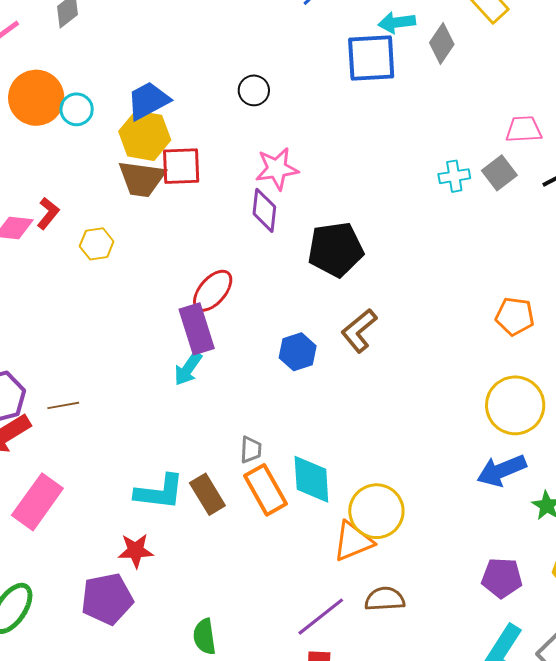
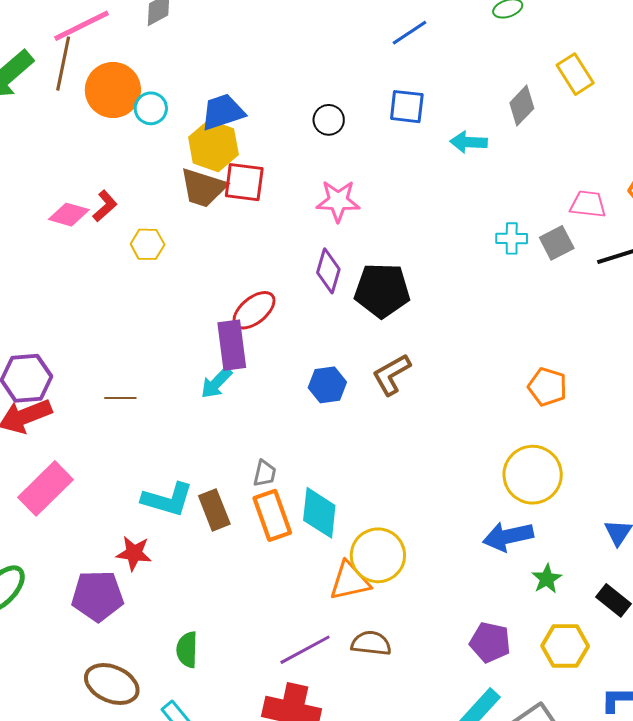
cyan arrow: (397, 22) -> (469, 142), moved
blue square: (371, 58) -> (407, 107), moved, size x0.7
purple diamond: (264, 210) -> (328, 271), moved
brown line: (63, 405) -> (120, 398), moved

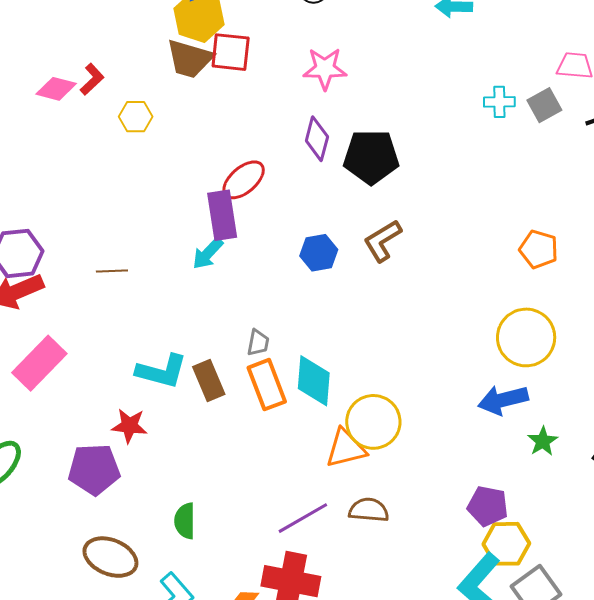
yellow hexagon: (565, 646) -> (506, 544), moved

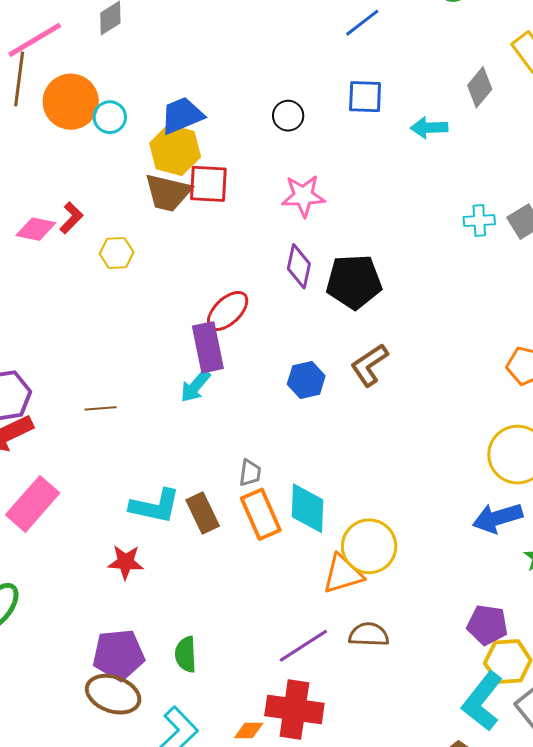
purple pentagon: (94, 469) -> (119, 655), moved

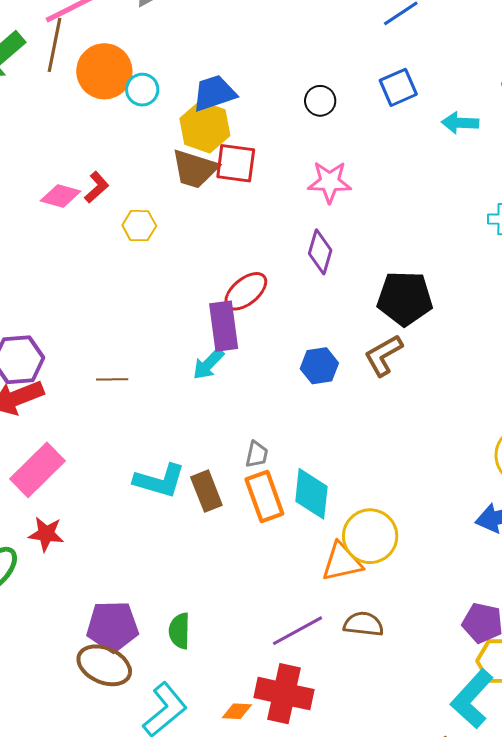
blue square: (365, 97) -> (398, 87), turned -30
black pentagon: (354, 282) -> (405, 298), moved
red star: (126, 562) -> (46, 534), moved

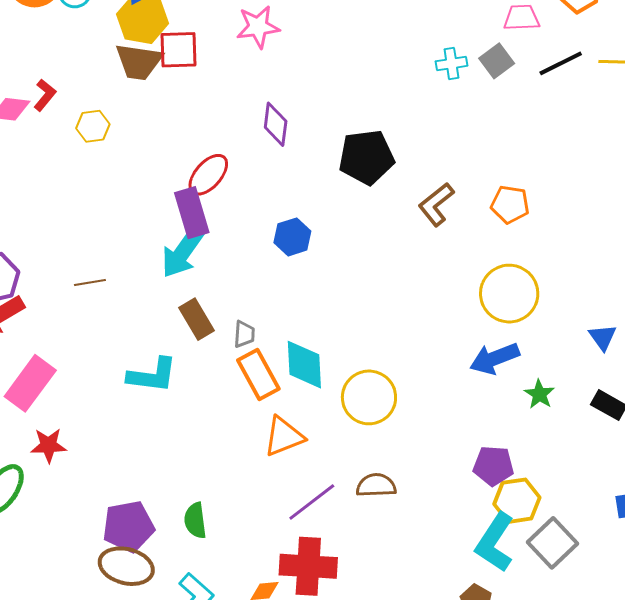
pink star: (330, 182) -> (258, 27), moved
brown L-shape: (383, 355) -> (436, 204), moved
cyan arrow: (208, 364) -> (182, 252), size x1.5
brown rectangle: (206, 491) -> (197, 319), moved
orange triangle: (342, 562) -> (284, 436), moved

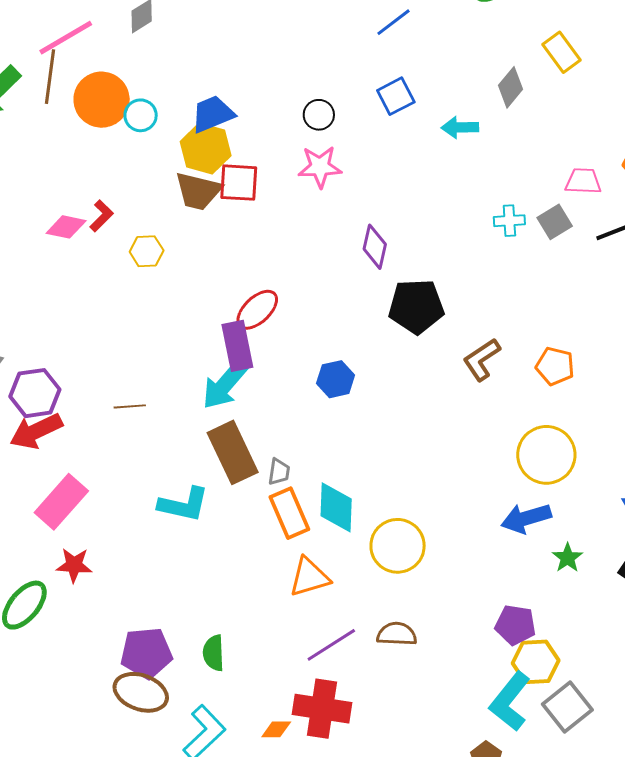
purple diamond: (276, 124) -> (375, 247), moved
brown rectangle: (197, 319) -> (233, 452), size x1.5

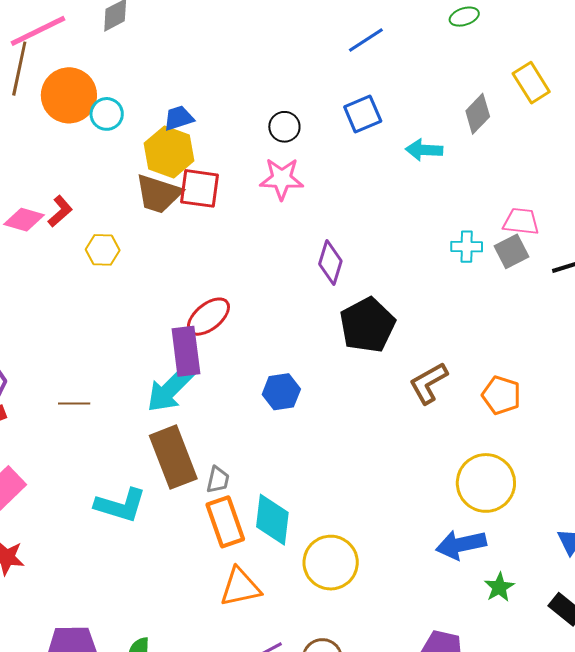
blue trapezoid: (213, 114) -> (179, 118), size x0.7
pink trapezoid: (583, 181) -> (521, 221), moved
black pentagon: (416, 306) -> (367, 325), turned -30

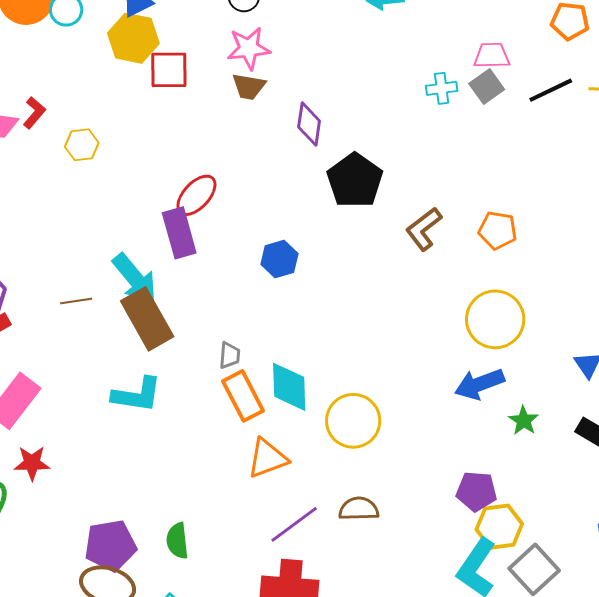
brown trapezoid: (158, 194) -> (249, 87), moved, size x0.7
cyan arrow: (170, 389) -> (135, 278), moved, turned -76
brown rectangle: (173, 457) -> (147, 319), moved

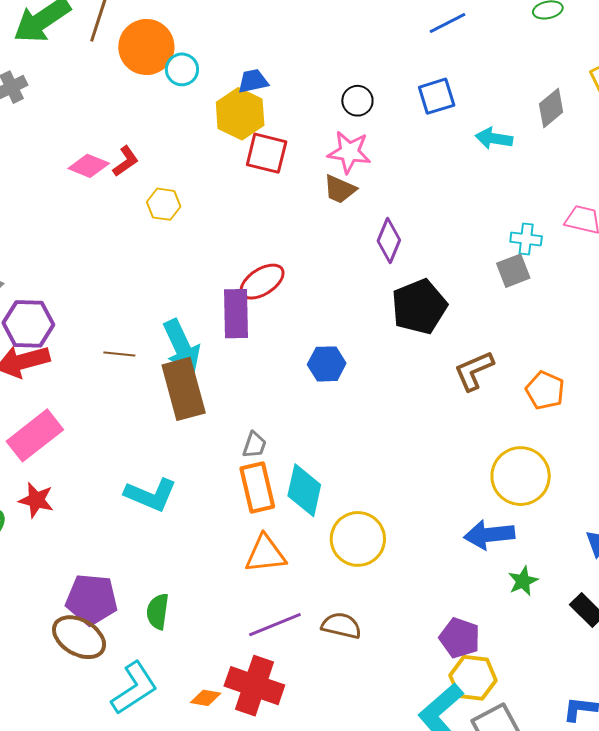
gray square: (487, 86) -> (513, 271), moved
cyan L-shape: (137, 395) -> (151, 495), moved

